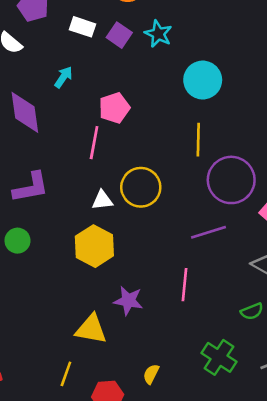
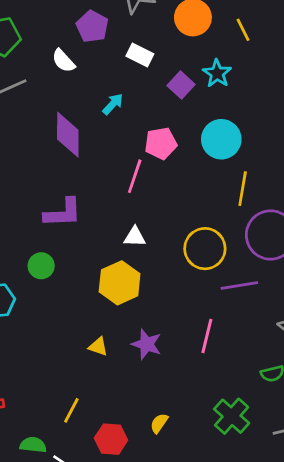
purple square: (119, 35) -> (181, 85), moved
cyan circle: (203, 80) -> (221, 139), moved
yellow circle: (141, 187) -> (205, 249), moved
yellow triangle: (91, 329) -> (98, 347), moved, size x0.6

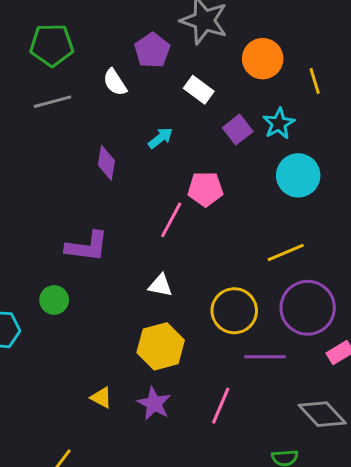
purple diamond: (68, 135) -> (106, 163), size x0.7
cyan circle: (221, 139) -> (298, 175), moved
yellow line: (243, 189) -> (286, 253), turned 48
yellow hexagon: (120, 283) -> (161, 346), moved

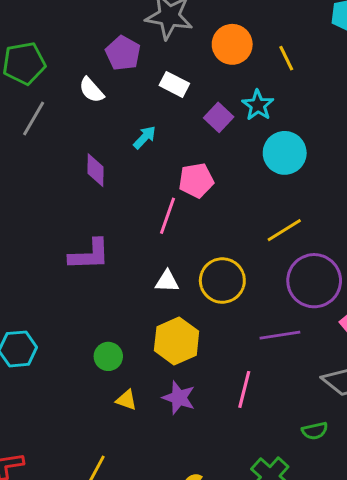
gray line: (53, 102) -> (34, 119), turned -36
green circle: (54, 300) -> (108, 356), moved
yellow circle: (234, 311) -> (222, 281), moved

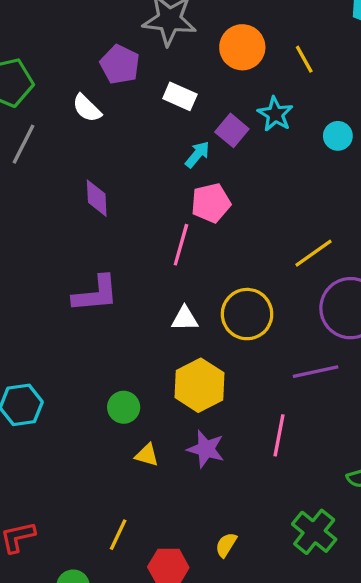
cyan arrow: (145, 137) -> (197, 154), moved
cyan circle: (285, 153) -> (338, 136), moved, size x0.6

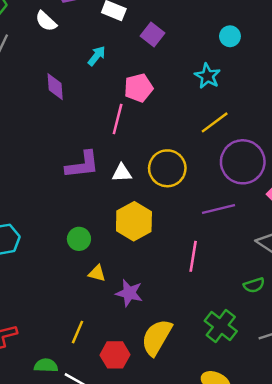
cyan star: (275, 114) -> (207, 76), moved
cyan arrow: (197, 154) -> (97, 56), moved
purple L-shape: (95, 294) -> (82, 165), moved
purple star: (206, 449) -> (129, 293), moved
yellow semicircle: (226, 545) -> (157, 337), size x2.0

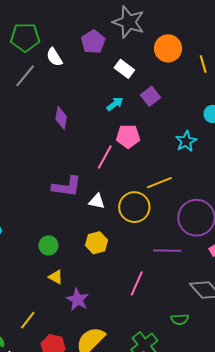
white semicircle: (46, 21) -> (54, 57), moved
cyan arrow: (97, 56) -> (115, 104), moved
yellow line: (215, 122) -> (159, 183), moved
yellow hexagon: (134, 221) -> (96, 243), size x0.7

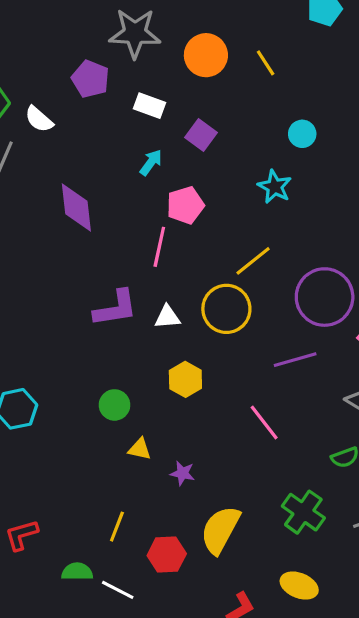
purple diamond: (61, 118) -> (76, 208), size x1.4
pink line: (137, 283) -> (264, 422), turned -45
purple star: (78, 300) -> (182, 473), size x0.7

